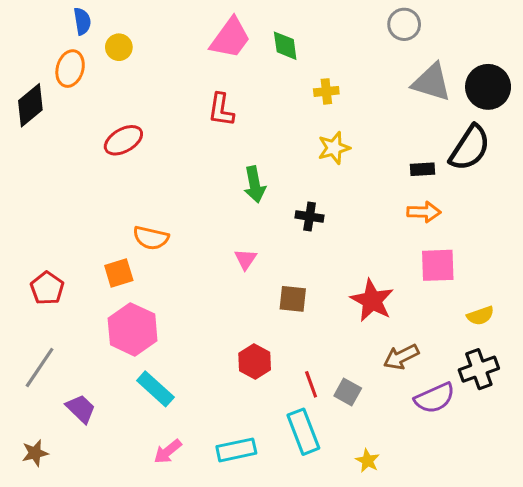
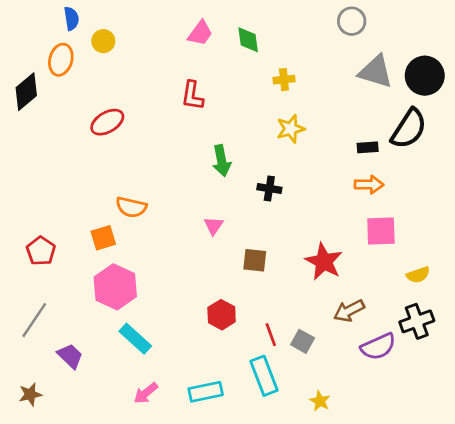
pink trapezoid: (230, 38) -> (200, 33), size x0.7

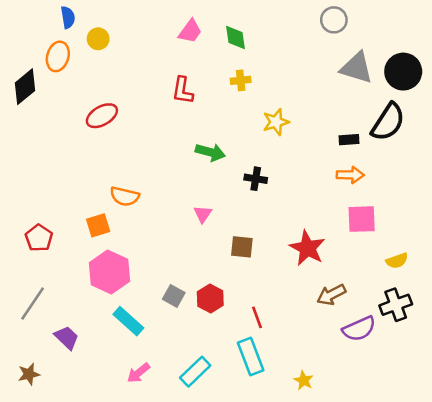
yellow cross: (284, 80) -> (241, 80), moved
green arrow: (222, 161) -> (210, 152), turned -64
gray square: (303, 341) -> (174, 296), moved
cyan rectangle: (206, 392) -> (195, 372), turned -32

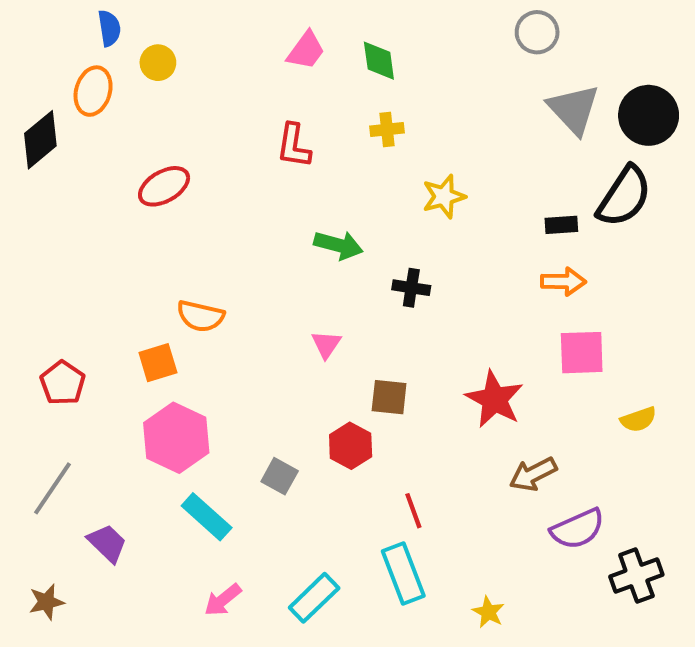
gray triangle: (357, 68) -> (574, 109), turned 30
red hexagon: (210, 298) -> (351, 446), moved
black cross: (396, 305) -> (636, 576), moved

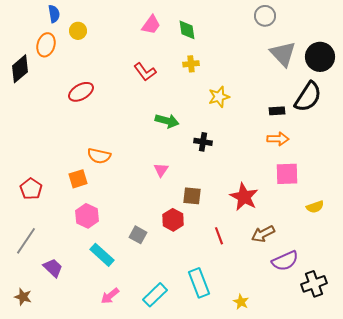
red L-shape: (294, 146) -> (145, 72), turned -45
pink hexagon: (176, 438) -> (87, 216), size x0.7
red line: (413, 511) -> (219, 236), moved
brown star: (46, 602) -> (23, 297), turned 30

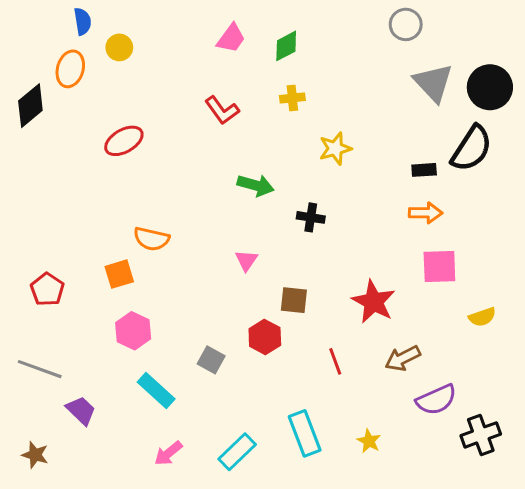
green diamond: (187, 30) -> (286, 46), turned 70
gray line: (26, 241) -> (40, 369), turned 76
yellow star: (241, 302) -> (369, 441), moved

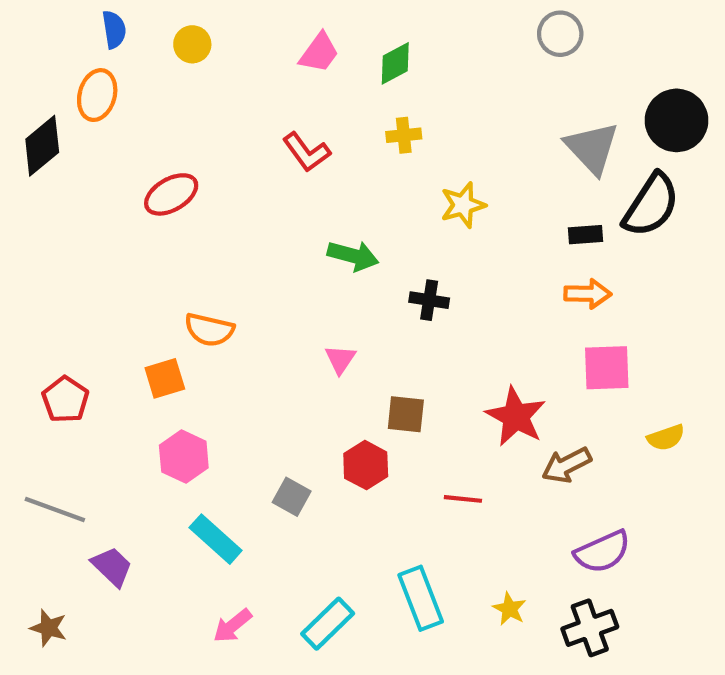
yellow circle: (119, 47) -> (192, 44), moved
gray triangle: (433, 83) -> (592, 148), moved
brown arrow: (403, 358) -> (567, 465), moved
red line: (335, 361) -> (463, 499), turned -64
black cross: (481, 435) -> (590, 628), moved

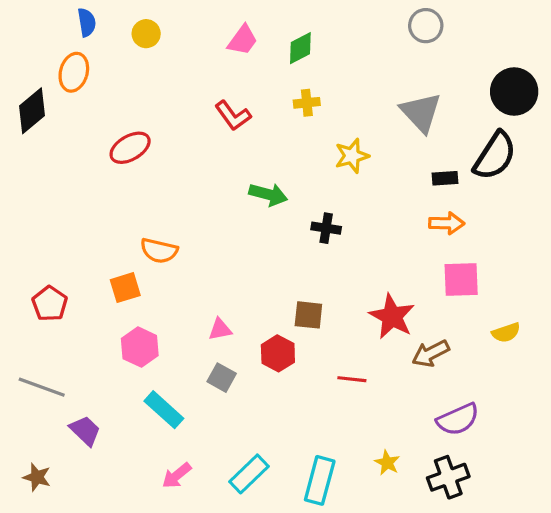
gray triangle: (592, 148) -> (421, 112), moved
pink triangle: (340, 359) -> (220, 329), moved, turned 45
cyan rectangle: (421, 598) -> (320, 480), moved, turned 36

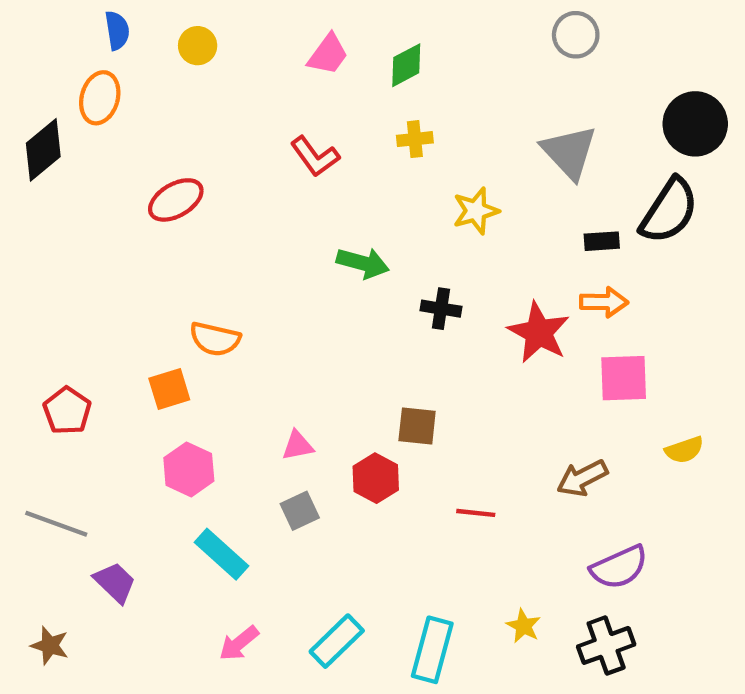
red star: (392, 316) -> (539, 333), moved
gray square: (222, 378) -> (300, 511), turned 36

